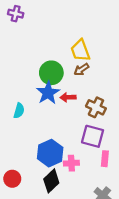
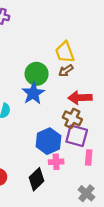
red arrow: (68, 97) -> (80, 98), moved, size x1.5
brown cross: (96, 107) -> (72, 118), moved
blue hexagon: (50, 153) -> (48, 141), moved

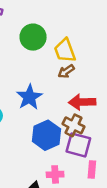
green circle: (37, 74) -> (33, 37), moved
blue hexagon: (48, 141) -> (47, 135), moved

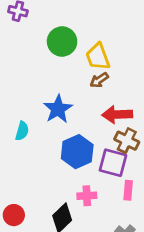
brown cross: (73, 125) -> (127, 141), moved

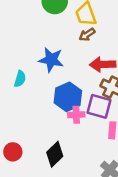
blue star: (58, 109) -> (51, 60), turned -30
pink cross: (87, 196) -> (76, 115), moved

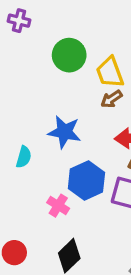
pink cross: (76, 115) -> (58, 206), moved, turned 35

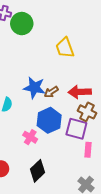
green circle: (69, 55) -> (22, 24), moved
brown arrow: (111, 99) -> (51, 92), moved

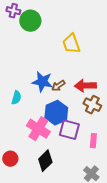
purple square: (76, 129) -> (69, 130), moved
pink cross: (30, 137) -> (38, 129), size x1.6

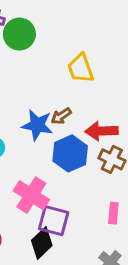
brown arrow: (58, 86) -> (61, 116), moved
blue hexagon: (56, 113) -> (70, 153), moved
purple square: (69, 130) -> (54, 221), moved

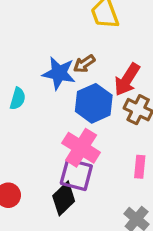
red arrow: (101, 131) -> (127, 80), turned -56
pink cross: (31, 195) -> (81, 148), moved

